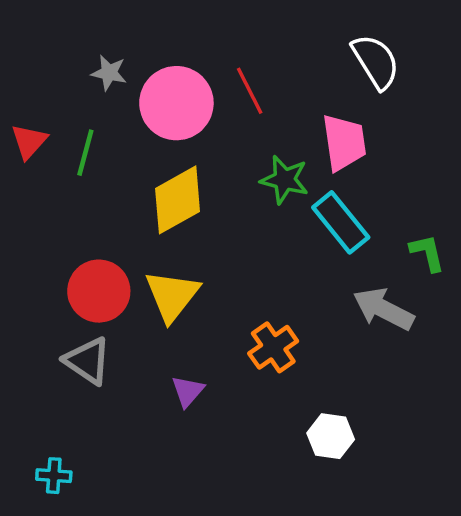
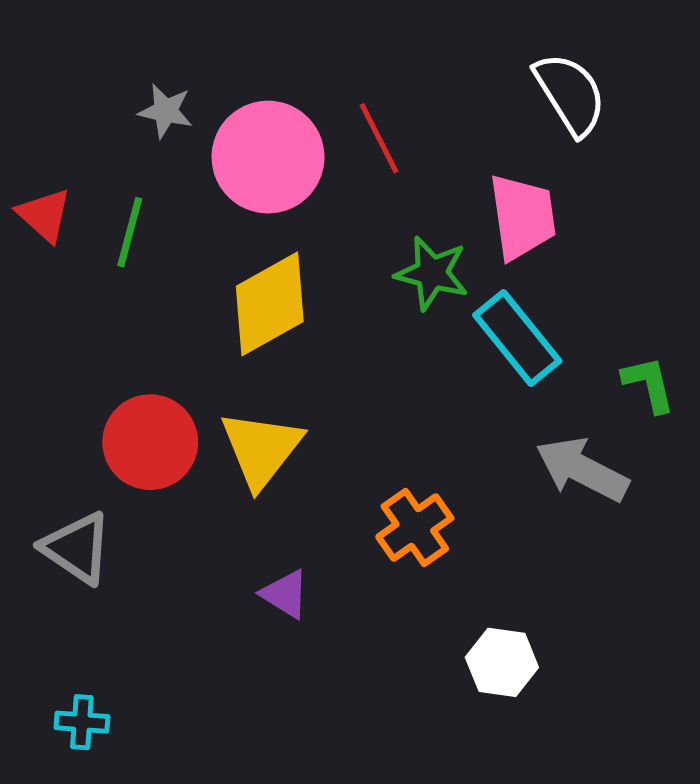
red triangle: (29, 141) -> (44, 215), turned -30
gray triangle: (88, 361) -> (77, 548), moved
purple triangle: (188, 391) -> (285, 594), turned -39

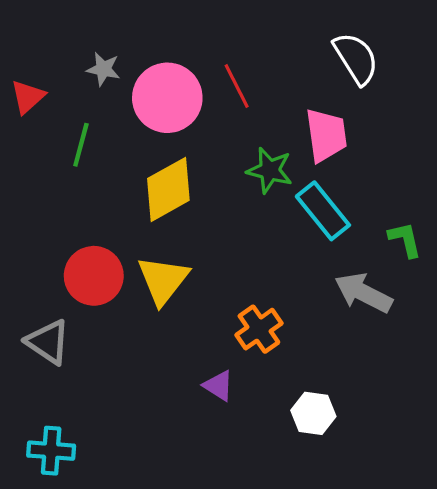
red triangle: (44, 215) -> (28, 97), moved, turned 36
purple triangle: (285, 594) -> (218, 386), moved
cyan cross: (82, 722) -> (51, 451), size x1.4

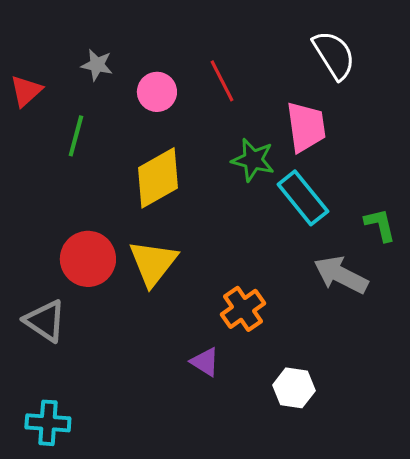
pink circle: (167, 98) -> (157, 92), size x0.6

